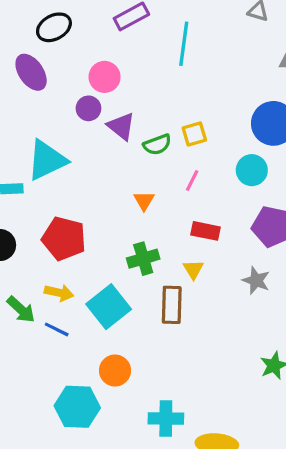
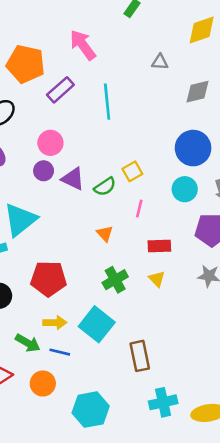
brown rectangle: (172, 305) -> (140, 356), moved
orange circle: (115, 371) -> (43, 383), moved

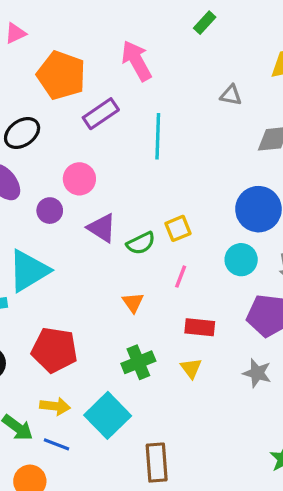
purple circle: (44, 171) -> (50, 211), moved

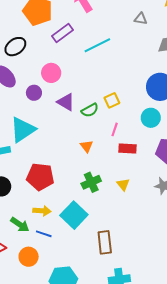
cyan line: (158, 136) -> (97, 45), turned 64
red rectangle: (200, 327) -> (127, 149), moved

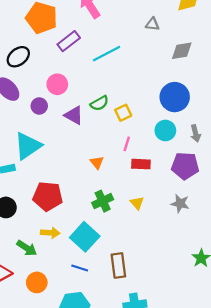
green semicircle: (90, 110) -> (99, 103), moved
blue line: (44, 234) -> (80, 268), moved

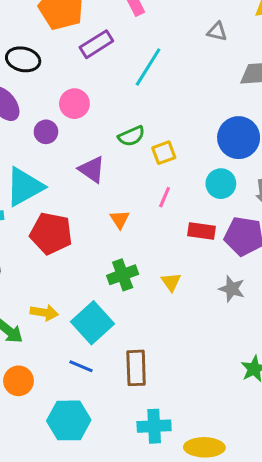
cyan line: (106, 54) -> (148, 67), turned -36
black ellipse: (18, 57) -> (23, 59), turned 45
purple triangle: (74, 115) -> (92, 169), moved
red rectangle: (141, 164) -> (201, 231), moved
red pentagon: (48, 196) -> (51, 233), moved

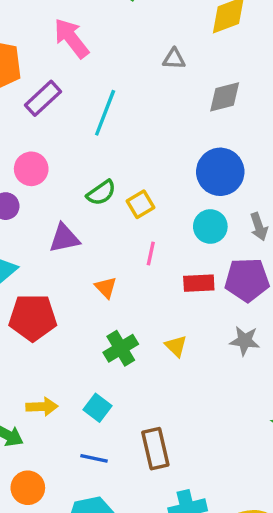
purple triangle: (92, 169) -> (64, 238), turned -36
cyan square: (92, 323) -> (97, 408), size x0.6

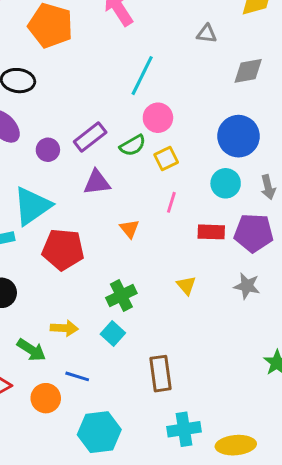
purple rectangle: (43, 98) -> (90, 137), moved
pink circle: (31, 169) -> (158, 118), moved
green cross: (121, 348) -> (121, 295), moved
blue line: (94, 458) -> (77, 376), moved

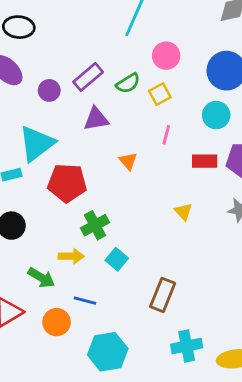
pink circle: (158, 118) -> (166, 56), moved
green cross: (121, 295) -> (95, 225), moved
brown rectangle: (160, 374) -> (163, 295), turned 32

